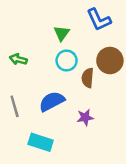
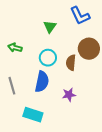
cyan circle: (67, 61) -> (48, 58), moved
blue semicircle: (52, 101) -> (42, 82), turned 130

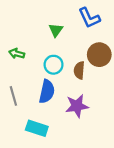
purple star: (69, 95) -> (77, 106), size x1.5

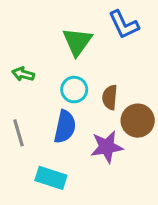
green triangle: (56, 30) -> (77, 42), size x1.5
brown circle: (99, 55) -> (138, 121), moved

